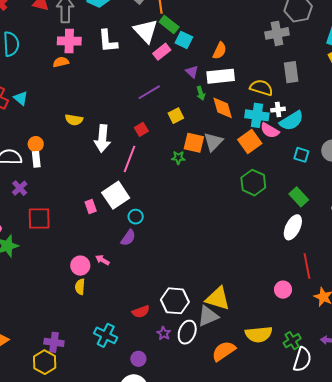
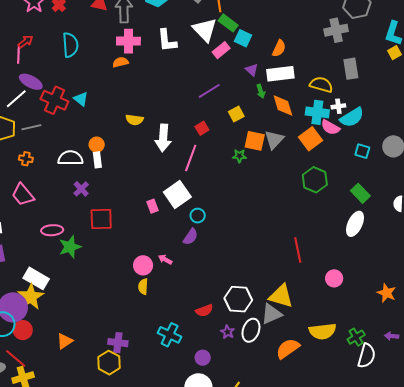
red line: (307, 266) -> (298, 250), moved
pink circle: (283, 290) -> (334, 278), moved

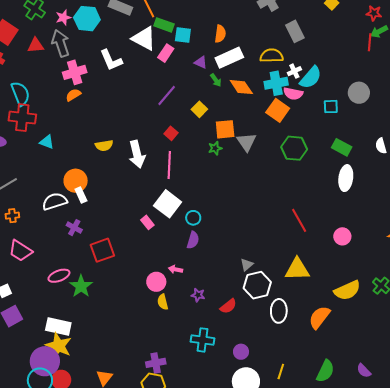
red cross: (54, 100) -> (22, 118), moved
gray triangle: (274, 140) -> (246, 142), moved
orange circle: (97, 145) -> (76, 181), size x1.5
gray triangle: (271, 314) -> (247, 265), moved, size x0.6
purple star: (228, 332) -> (198, 295), moved

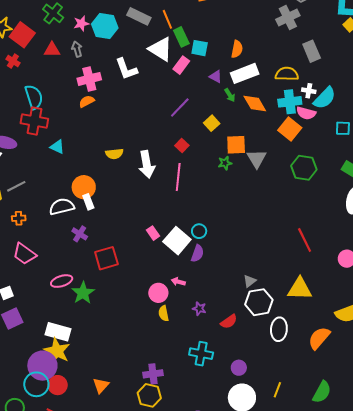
green rectangle: (164, 25) -> (181, 37), turned 42
gray arrow: (61, 43) -> (77, 49), size x0.6
white cross: (294, 71) -> (309, 91), turned 32
white square: (168, 204) -> (177, 241), moved

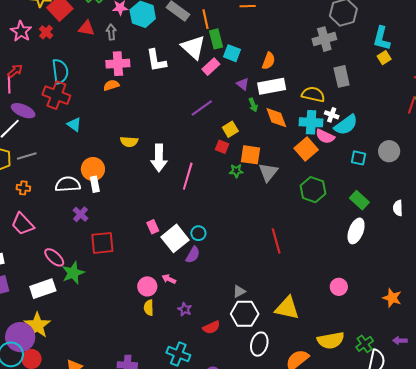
red square: (182, 146) -> (222, 147), moved, turned -32
red line: (305, 240) -> (276, 241), moved
pink ellipse: (62, 281) -> (54, 257), turned 50
white rectangle: (58, 332) -> (43, 289), moved, turned -45

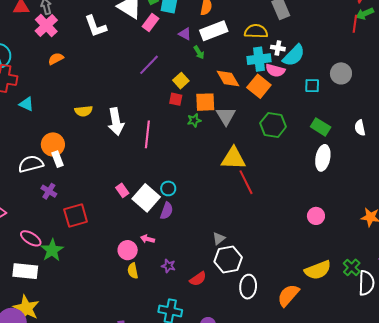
pink cross: (118, 64) -> (46, 26), moved, turned -30
orange diamond: (276, 118) -> (228, 79), moved
white rectangle: (43, 289) -> (25, 271), turned 35
yellow triangle: (287, 308) -> (233, 158), moved

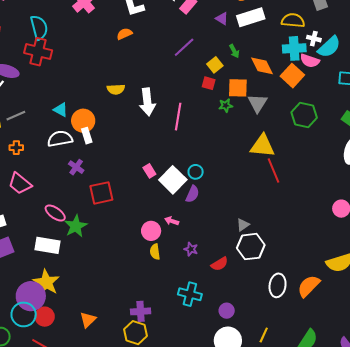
green arrow: (199, 52) -> (234, 51), moved
orange semicircle: (56, 59) -> (124, 34), moved
cyan triangle: (26, 104) -> (61, 110), moved
white ellipse: (248, 287) -> (278, 285), moved

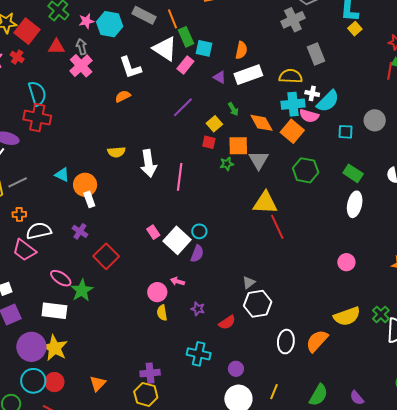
white semicircle: (60, 139) -> (39, 231), moved
red square: (101, 193) -> (106, 256), turned -30
purple circle: (31, 296) -> (31, 347), moved

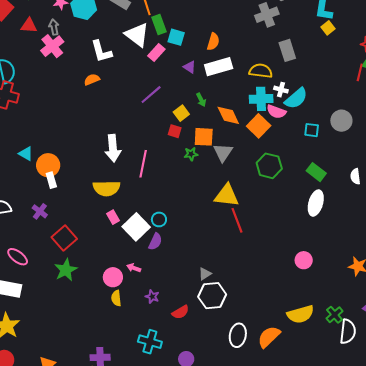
yellow semicircle: (116, 152) -> (106, 188), moved, size x1.5
green star: (82, 290) -> (66, 270), moved

